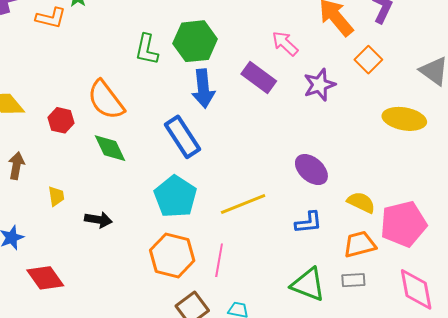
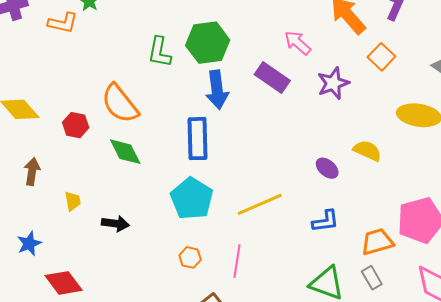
blue rectangle: (183, 137) -> (197, 139), turned 33
purple ellipse: (311, 170) -> (327, 168), size x0.7
yellow semicircle: (361, 202) -> (367, 151), moved
orange hexagon: (172, 255) -> (190, 257), size x0.5
gray rectangle: (353, 280) -> (372, 278), turned 65

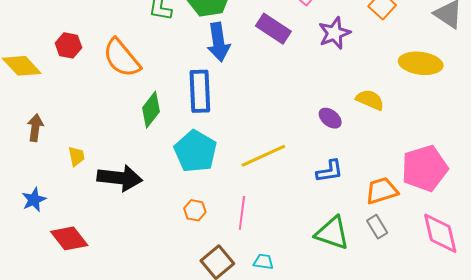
red hexagon: (76, 125) -> (68, 45), moved
green diamond: (125, 152) -> (151, 110), moved, turned 66
black arrow: (115, 224) -> (120, 178), size x1.6

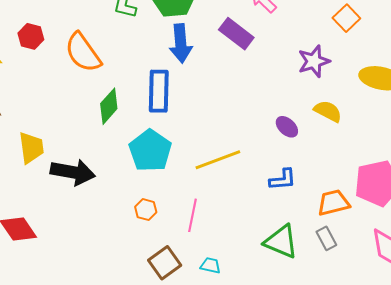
purple star: (334, 33) -> (314, 61), moved
yellow trapezoid: (76, 156) -> (31, 148), size x1.6

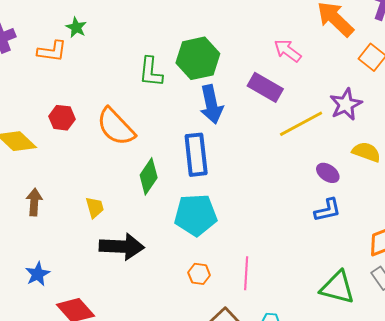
yellow trapezoid: (31, 148) -> (95, 207), moved, size x0.7
cyan pentagon: (150, 151) -> (196, 215), turned -30
yellow line: (218, 160) -> (301, 124), moved
blue L-shape: (283, 180) -> (328, 210), moved

